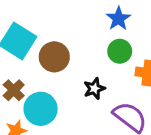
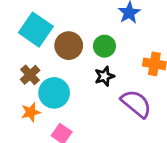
green circle: (120, 51) -> (104, 46), moved

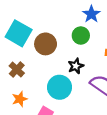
green circle: (104, 46) -> (81, 36), moved
cyan circle: (54, 93) -> (60, 87), moved

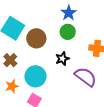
blue star: (91, 14) -> (69, 13), moved
cyan circle: (60, 87) -> (35, 76), moved

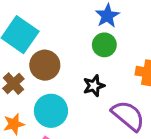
brown circle: (36, 38) -> (45, 65), moved

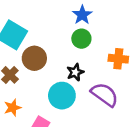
cyan circle: (51, 111) -> (62, 96), moved

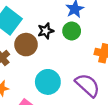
black star: (75, 72) -> (46, 31), moved

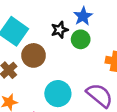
black star: (46, 31) -> (59, 30), moved

